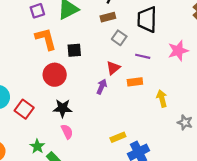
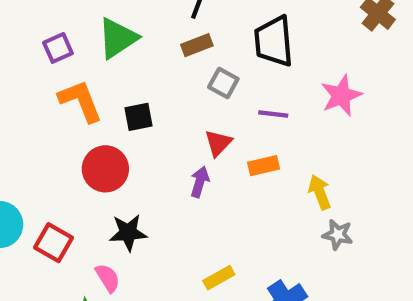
gray star: (185, 122) -> (338, 235), moved
pink semicircle: (67, 132) -> (108, 278), moved
yellow rectangle: (118, 137) -> (219, 278), moved

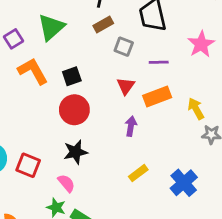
orange rectangle: (264, 166) -> (157, 96), size x1.4
red circle: (105, 169) -> (74, 110), moved
purple arrow: (200, 182) -> (131, 126), moved

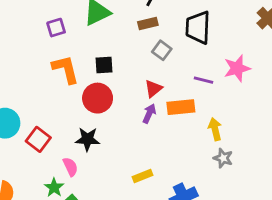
purple square: (14, 39) -> (56, 28), moved
purple line: (159, 62) -> (203, 80), moved
orange L-shape: (33, 71) -> (66, 69), moved
purple arrow: (131, 126) -> (149, 114), moved

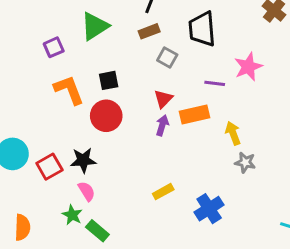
red square: (38, 139) -> (49, 167), turned 30
black star: (87, 139) -> (83, 160), moved

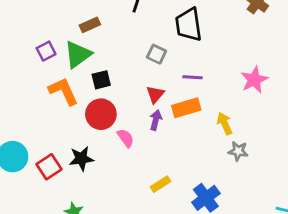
green triangle: (95, 26) -> (78, 54), moved
brown rectangle: (149, 31) -> (90, 25), moved
pink star: (248, 67) -> (254, 80), moved
purple line: (215, 83) -> (193, 77), moved
pink semicircle: (87, 191) -> (126, 138), moved

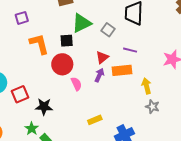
purple square: (46, 51) -> (22, 18), moved
green triangle: (78, 54) -> (82, 23), moved
black star: (81, 159) -> (44, 107), moved

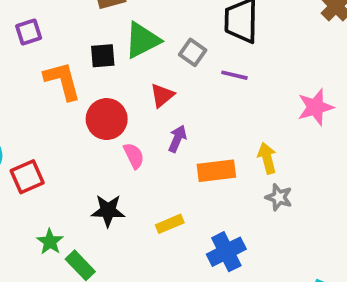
black square: (67, 41) -> (103, 56), moved
purple line: (130, 50) -> (234, 75), moved
red triangle: (102, 57) -> (162, 95), moved
orange rectangle: (122, 70) -> (216, 171), moved
black star: (44, 107) -> (108, 211), moved

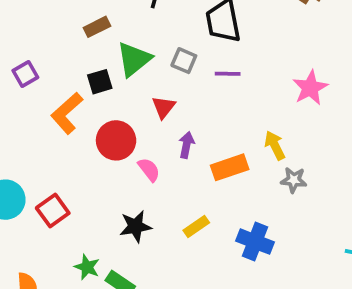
orange L-shape: (62, 81) -> (67, 113), turned -105
blue cross: (226, 252) -> (255, 242), turned -30

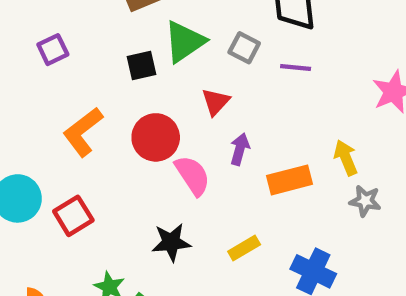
orange L-shape: (67, 113) -> (83, 132), moved
pink semicircle: (149, 170) -> (193, 175), size x1.4

